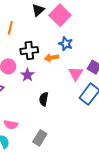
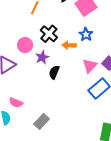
black cross: (29, 51) -> (49, 34), turned 36
black semicircle: (44, 99) -> (54, 72), moved

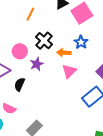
pink triangle: (90, 66) -> (69, 71), moved
black semicircle: (54, 72) -> (20, 84), moved

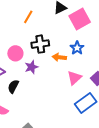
black cross: (44, 41) -> (40, 44), turned 36
pink triangle: (69, 71) -> (74, 78), moved

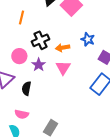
blue star: (77, 48) -> (88, 39), moved
pink triangle: (74, 78) -> (63, 68), moved

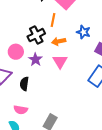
orange line: (22, 18) -> (53, 20), moved

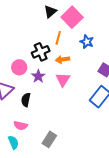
blue star: (83, 32) -> (87, 42), moved

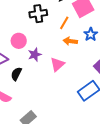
black cross: (41, 52) -> (38, 14), moved
orange arrow: (63, 59) -> (70, 41), moved

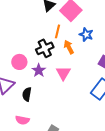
black cross: (38, 14) -> (45, 48), moved
orange arrow: (70, 41) -> (69, 47), turned 72

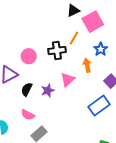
orange arrow: (69, 47) -> (87, 65), moved
purple star: (39, 70) -> (48, 91), moved
pink semicircle: (22, 120) -> (28, 115), moved

